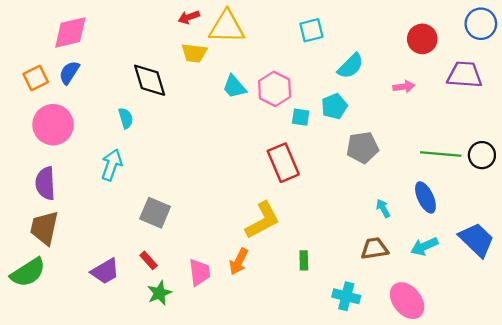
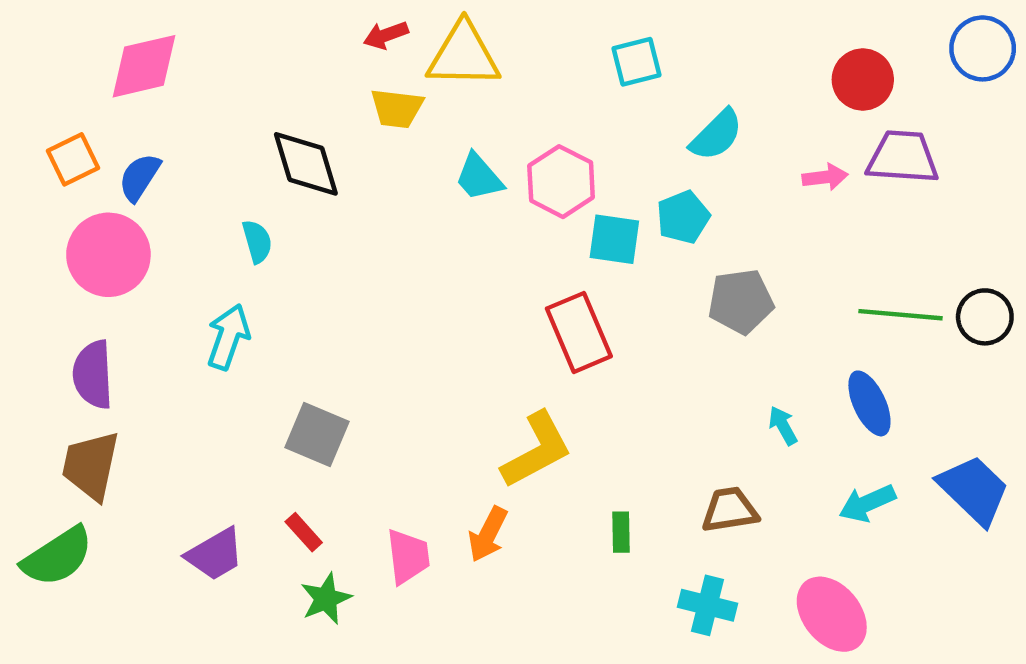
blue semicircle: (69, 73) -> (140, 177), moved
purple trapezoid: (465, 75) -> (903, 157), moved
cyan square: (301, 117) -> (614, 239), size x1.4
brown trapezoid: (374, 248) -> (730, 510), moved

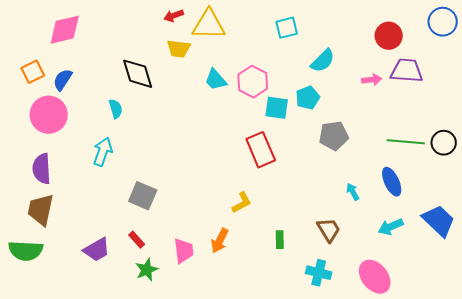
yellow L-shape: (537, 450) -> (242, 203), size x0.6
brown trapezoid: (730, 510) -> (329, 230), turned 68
green semicircle: (57, 557) -> (26, 251), turned 36

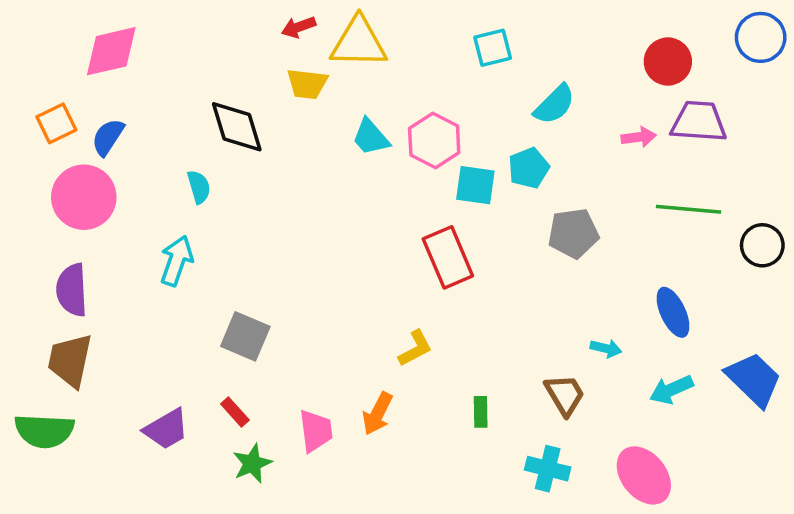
green line: (406, 142) -> (688, 209), moved
cyan arrow: (353, 192) -> (606, 348), moved, turned 132

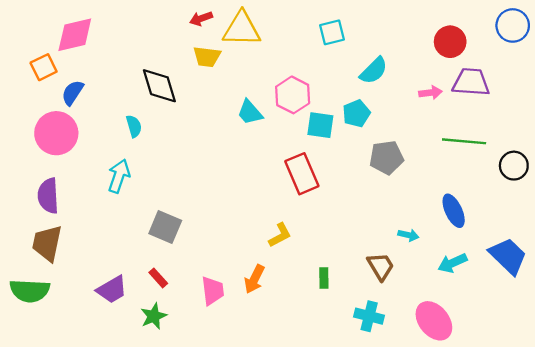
orange square: (56, 123) -> (44, 67), moved
cyan trapezoid: (371, 137) -> (250, 112), moved
green star: (252, 463) -> (154, 316), moved

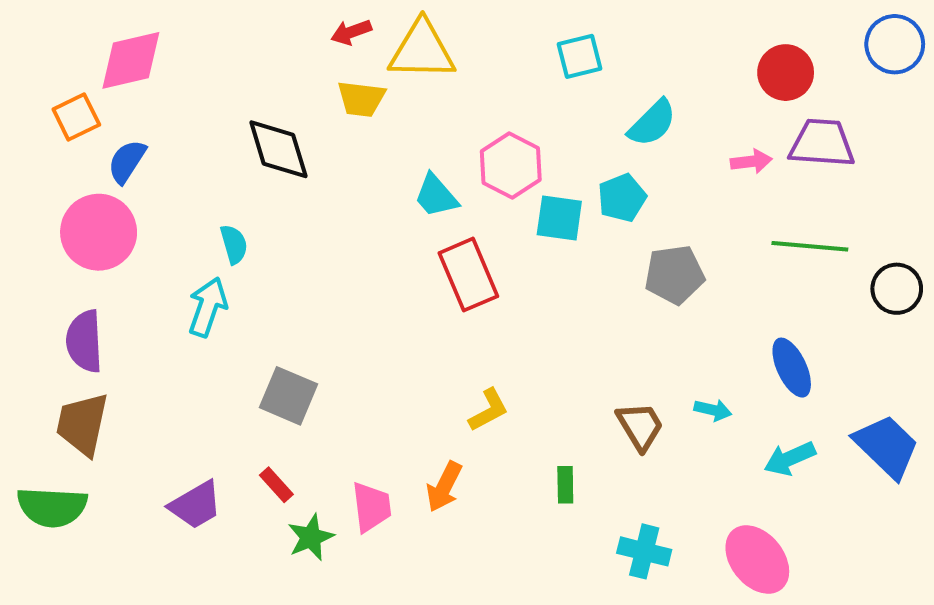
cyan semicircle: (134, 126) -> (234, 244), moved
red rectangle: (302, 174) -> (468, 275), moved
brown trapezoid: (381, 266) -> (640, 426), moved
green star: (154, 316) -> (311, 537), moved

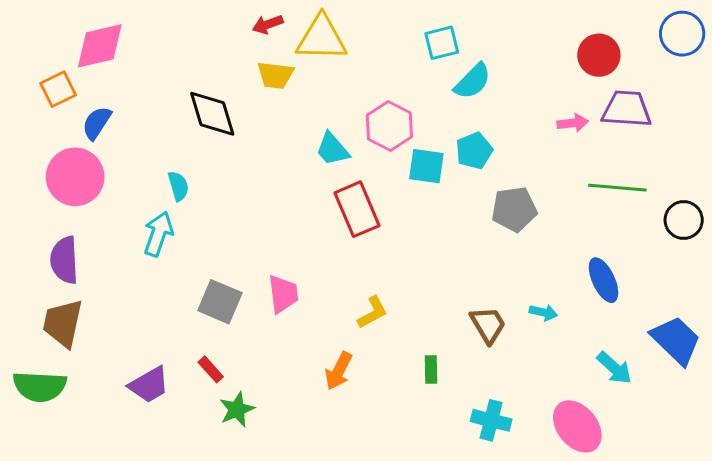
cyan semicircle: (652, 123) -> (473, 81), moved
cyan arrow: (790, 458) -> (614, 368), moved, turned -114
pink trapezoid: (371, 507) -> (283, 294), moved

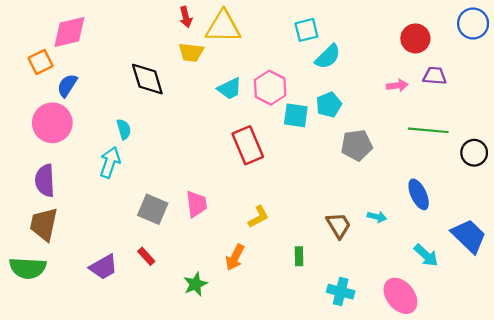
red arrow: (268, 24) -> (186, 17), turned -84
purple trapezoid: (627, 109) -> (435, 76), size x0.7
cyan trapezoid: (332, 149) -> (230, 89), moved, turned -75
green star: (237, 410) -> (195, 284), moved

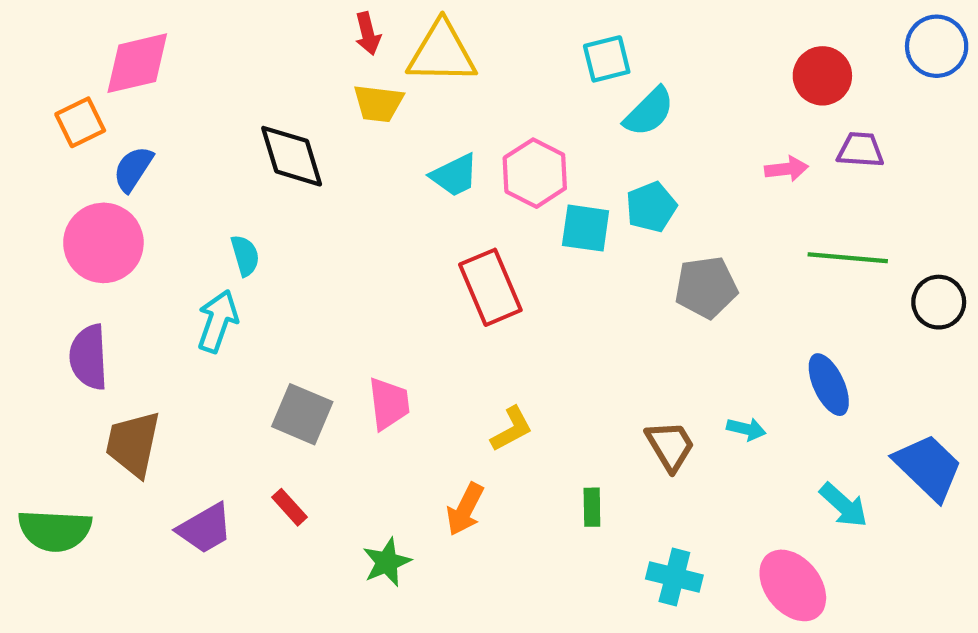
brown trapezoid: (44, 224) -> (133, 444), moved

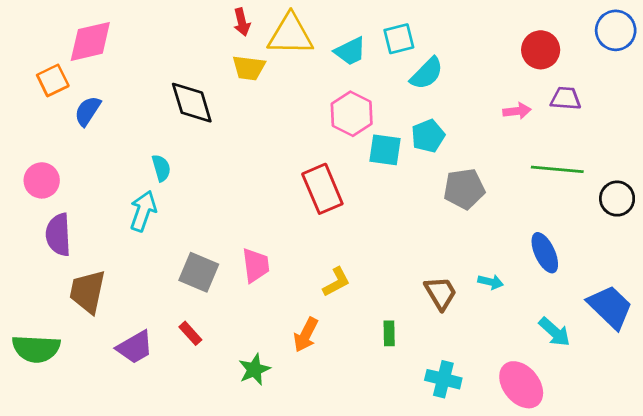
cyan trapezoid: (454, 175) -> (350, 51), moved
pink circle: (103, 243) -> (42, 180), moved, size x0.7

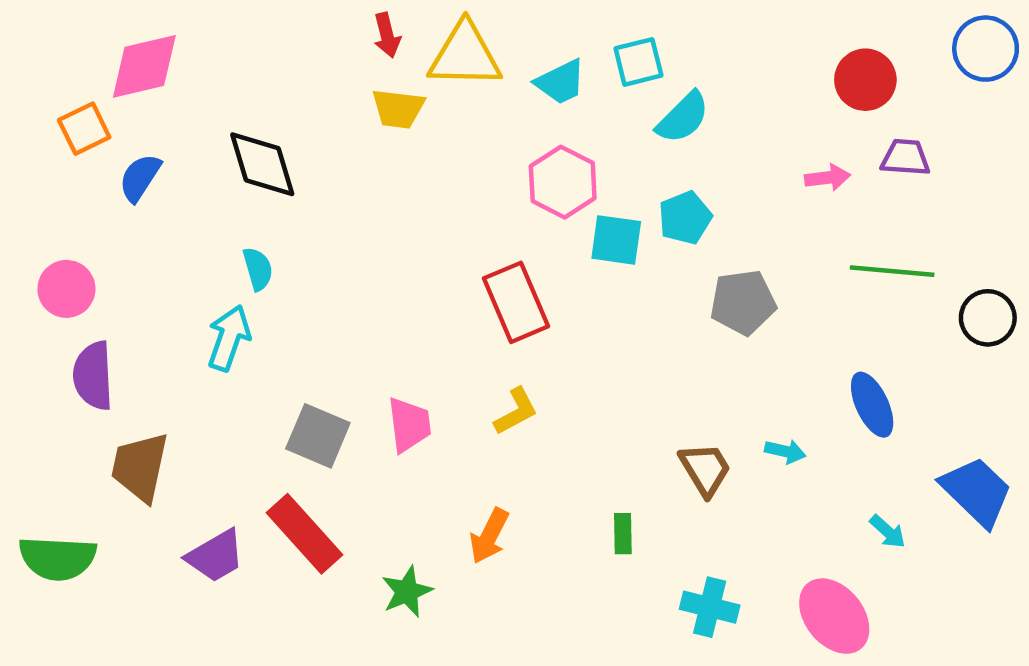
black diamond: (192, 103) -> (262, 164), moved
yellow L-shape: (336, 282) -> (516, 411), moved
cyan arrow: (555, 332) -> (888, 531), size x0.7
red rectangle: (190, 333) -> (305, 534), size x2.0

